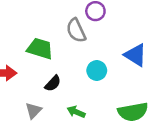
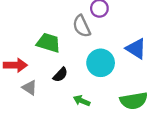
cyan circle: (97, 71) -> (101, 63), size x1.5
gray triangle: (33, 111) -> (30, 88), moved, turned -42

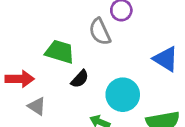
cyan circle: (101, 63) -> (123, 95), moved
black semicircle: (60, 75) -> (80, 79), moved

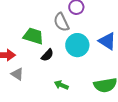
cyan circle: (123, 95) -> (77, 45), moved

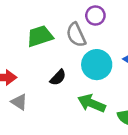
green trapezoid: (33, 36) -> (40, 36), moved, turned -35
green arrow: (61, 85) -> (92, 103), moved, size x1.5

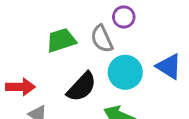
black semicircle: (58, 77) -> (82, 87), size x1.6

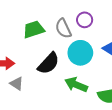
purple circle: (124, 17) -> (85, 20), moved

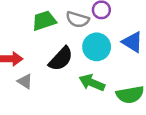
gray semicircle: (63, 28) -> (78, 19), turned -48

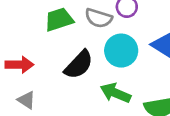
gray triangle: (25, 81) -> (26, 100), moved

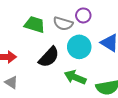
green trapezoid: (59, 19) -> (35, 25), turned 35

